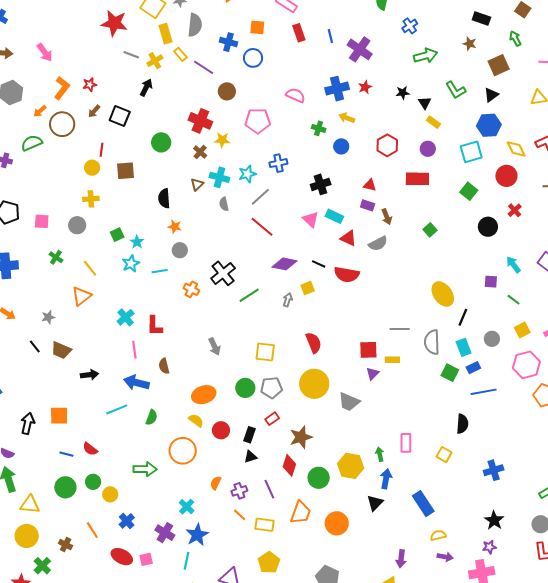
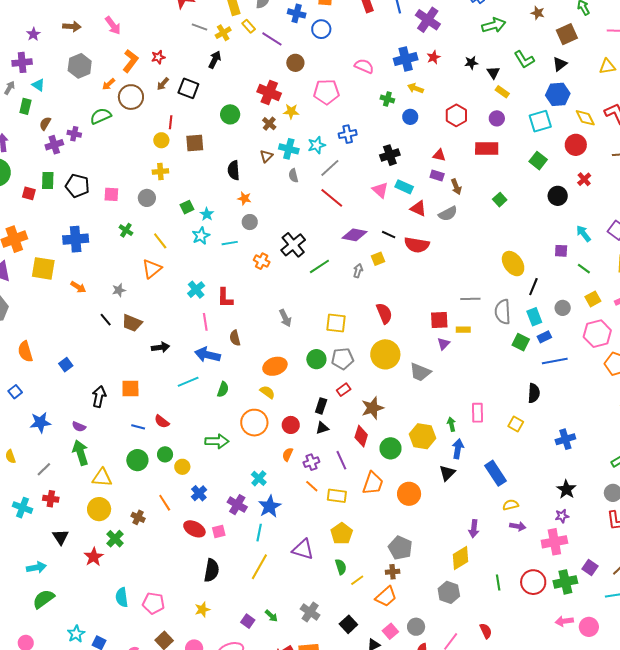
red circle: (221, 430) -> (291, 425), moved

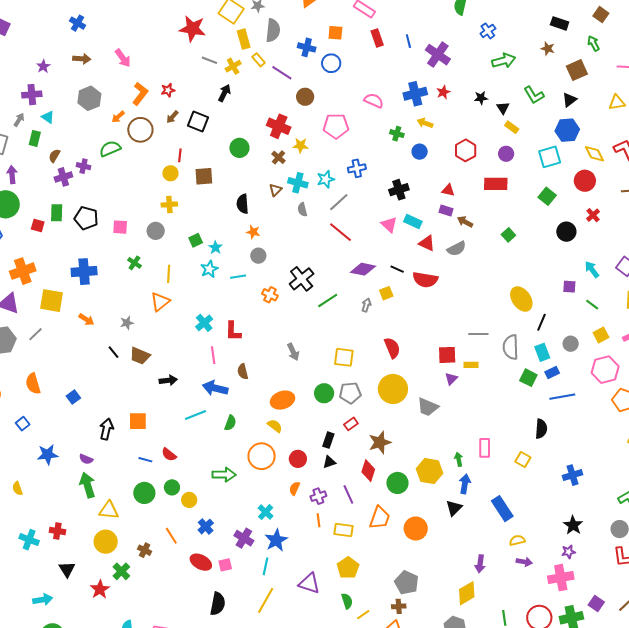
brown arrow: (456, 187) -> (465, 222), turned 140
yellow line: (160, 241) -> (169, 274), turned 42
gray line: (44, 469) -> (36, 334), moved
orange line: (312, 486) -> (319, 520), turned 40

